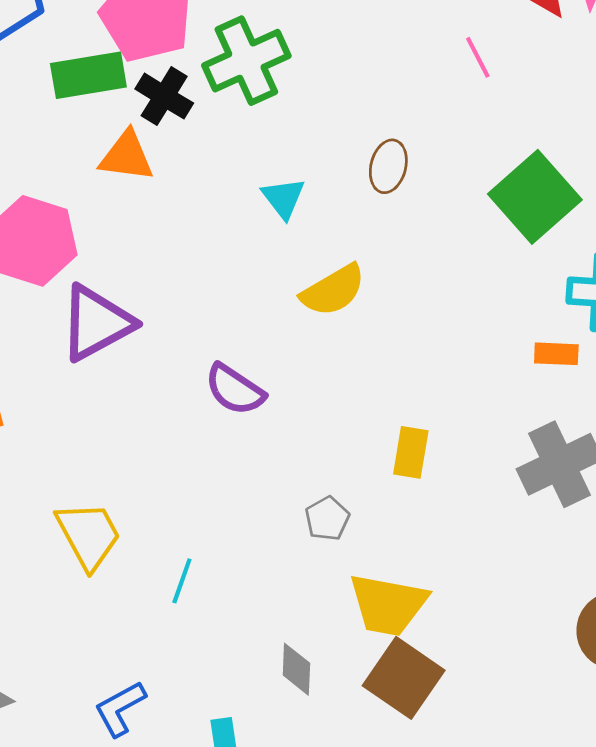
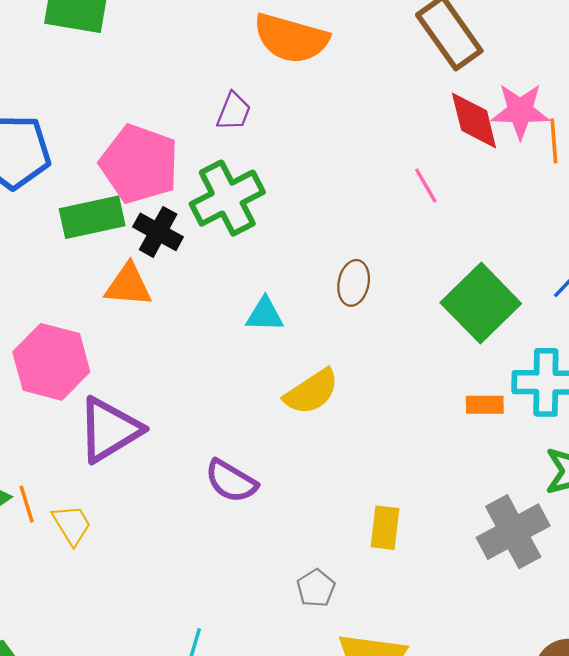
cyan triangle: (283, 198) -> (265, 315), turned -48
orange rectangle: (556, 354) -> (485, 405), moved
yellow trapezoid: (89, 535) -> (72, 525), moved, size x0.7

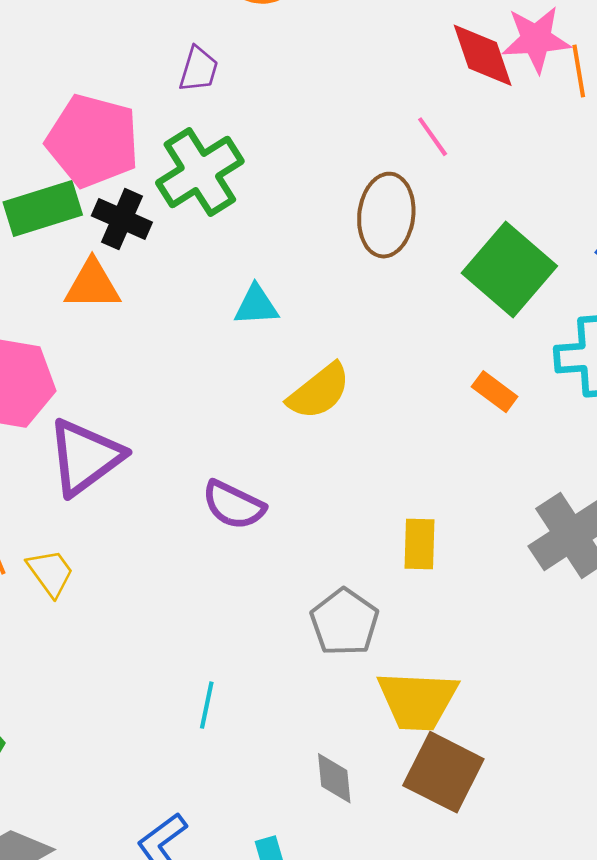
brown ellipse: (354, 283) -> (386, 215), moved, size x1.5
orange rectangle: (485, 405) -> (495, 392), moved, turned 42
gray pentagon: (316, 588) -> (345, 622), size x1.5

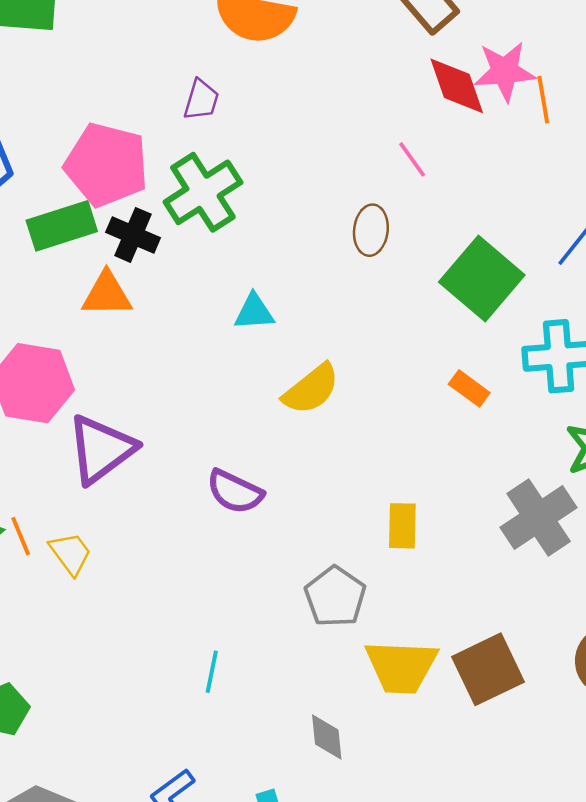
brown ellipse: (386, 215) -> (371, 230), size x0.7
brown square: (443, 772) -> (488, 669), moved, turned 38

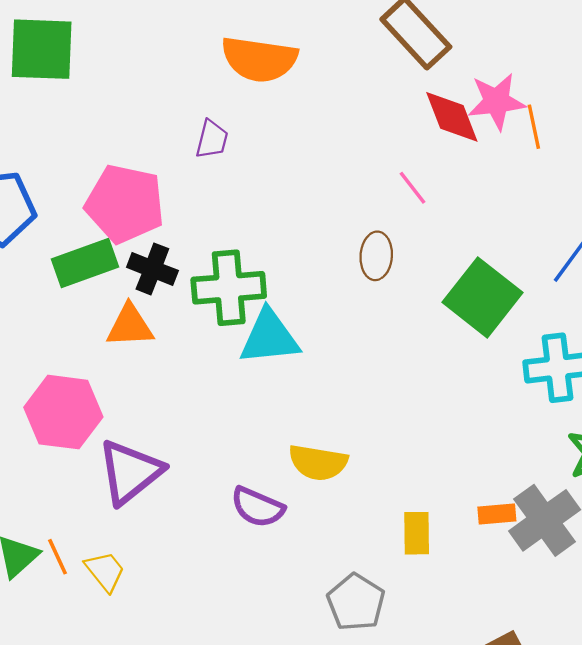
green cross: (203, 192) -> (229, 288), moved, turned 30
cyan triangle: (254, 312) -> (269, 337), size x1.6
orange rectangle: (469, 388) -> (497, 514), moved, turned -39
yellow semicircle: (311, 389) -> (318, 463), moved, turned 50

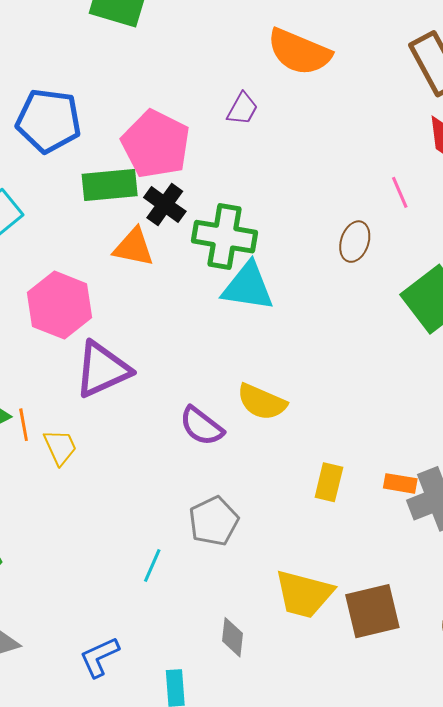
gray pentagon: (356, 602) -> (214, 521), moved

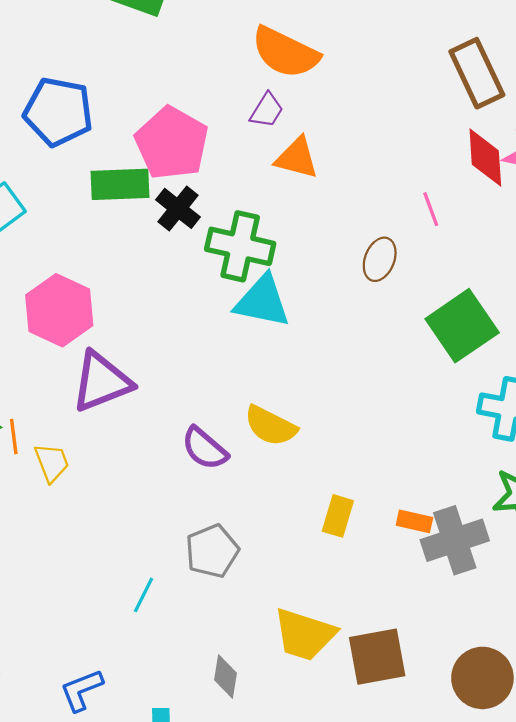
orange semicircle: (299, 52) -> (285, 52), moved
orange triangle: (134, 247) -> (297, 158), moved

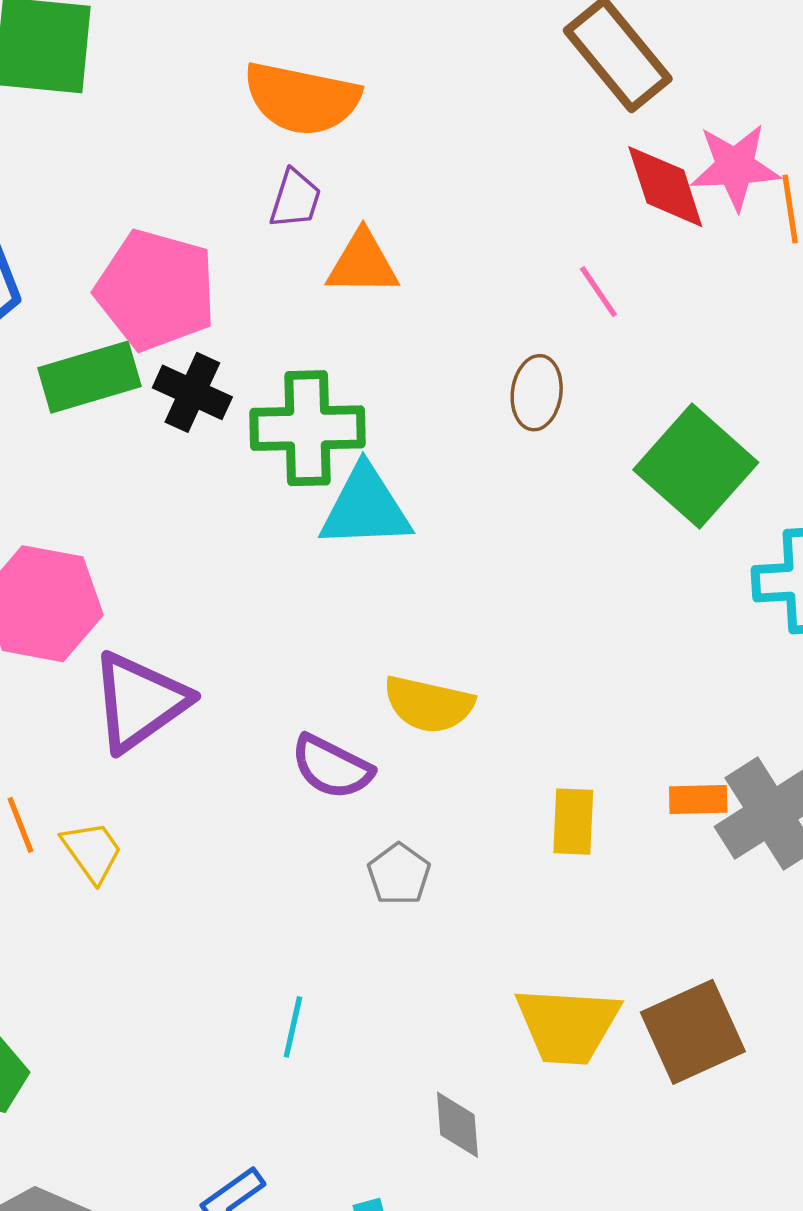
gray pentagon: (212, 551) -> (399, 874), moved, size x0.7

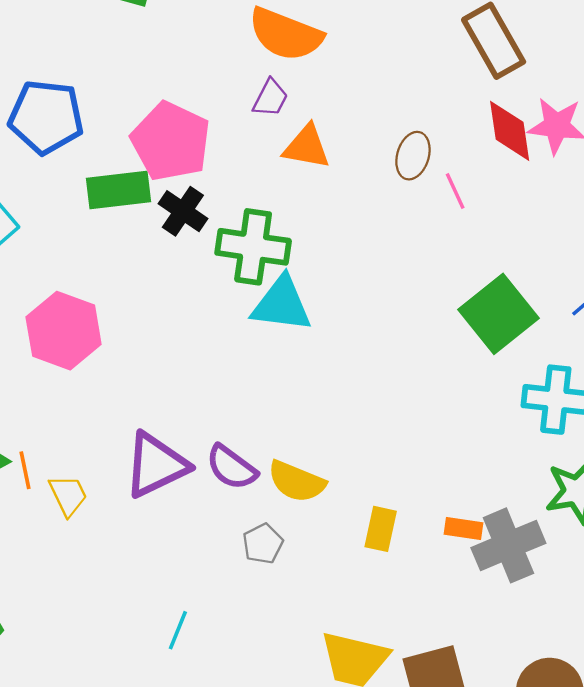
brown ellipse: (537, 393) -> (413, 156), moved
purple triangle: (139, 702) -> (156, 465), moved
yellow semicircle: (429, 704) -> (297, 482), moved

